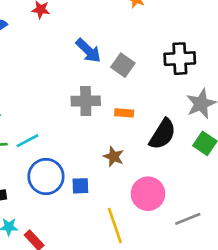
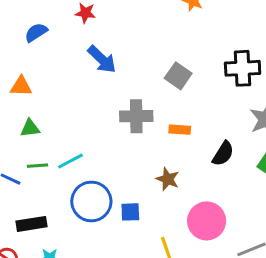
blue arrow: (88, 51) -> (102, 59), moved
black semicircle: (163, 134) -> (223, 154), size x0.7

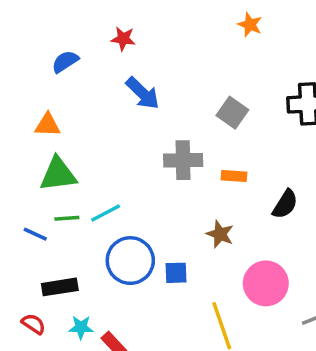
green triangle: (30, 128) -> (58, 174), size x1.6

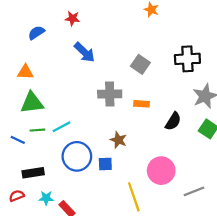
brown star: (220, 234) -> (118, 140), moved
red semicircle: (33, 324) -> (17, 196), turned -56

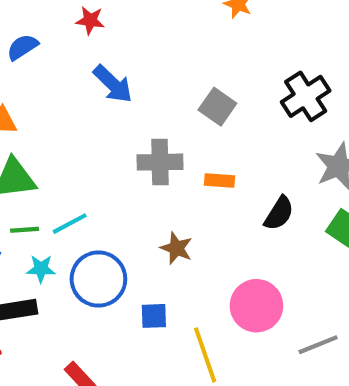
black cross: (187, 59) -> (306, 96), turned -30
blue square: (105, 164) -> (154, 316), moved
cyan star: (46, 198) -> (41, 269), moved

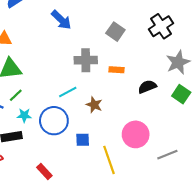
black semicircle: (279, 213) -> (147, 87), turned -144
cyan line: (70, 224) -> (68, 92), moved
green line: (25, 230) -> (16, 95), turned -40

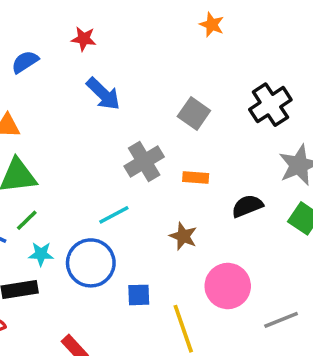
gray cross: (86, 60) -> (144, 162), turned -30
brown star: (94, 105) -> (183, 236), moved

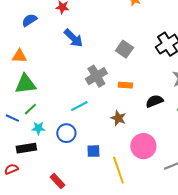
blue circle: (91, 263) -> (66, 133), size x0.7

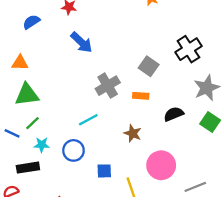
gray square: (124, 49) -> (149, 66), moved

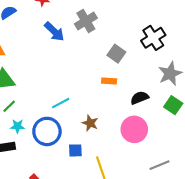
gray cross: (108, 86) -> (86, 21), moved
brown star: (133, 133) -> (90, 123), moved
blue circle: (73, 150) -> (47, 131), size x1.4
pink circle: (161, 165) -> (134, 129), moved

